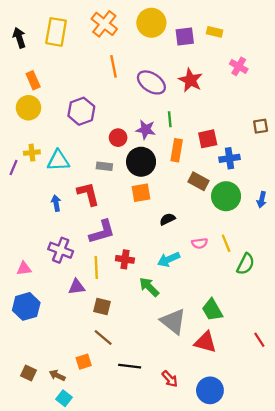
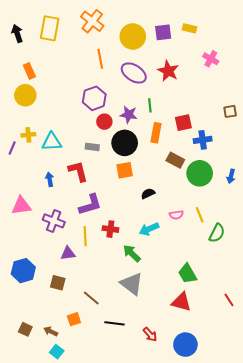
yellow circle: (151, 23) -> (133, 36), moved
purple hexagon: (81, 111) -> (94, 98), moved
pink triangle: (24, 269) -> (21, 206), moved, size x1.5
brown square: (102, 306) -> (58, 283), moved
gray triangle: (173, 321) -> (132, 284), moved

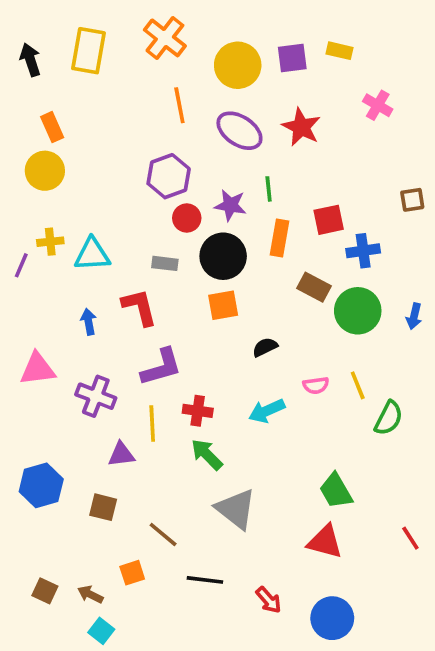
green arrow: (132, 253) -> (207, 454), moved

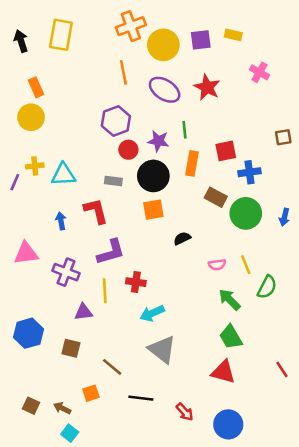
orange cross: (165, 38) -> (131, 26), moved, turned 32
cyan arrow: (267, 411) -> (152, 313), moved
green arrow: (207, 454) -> (230, 300), moved

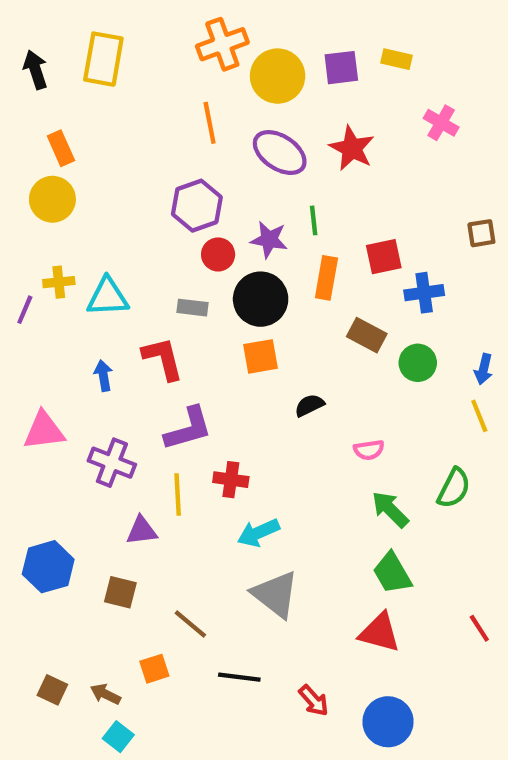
green circle: (246, 213) -> (418, 363), size x0.7
yellow line: (246, 265) -> (479, 416), moved

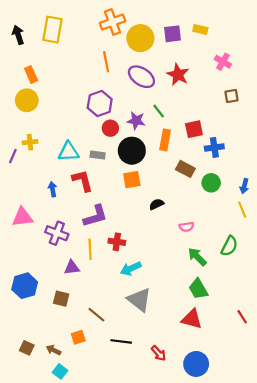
green line: (314, 220) -> (159, 111), turned -32
brown square: (481, 233) -> (231, 96), moved
cyan triangle: (108, 297) -> (69, 152), moved

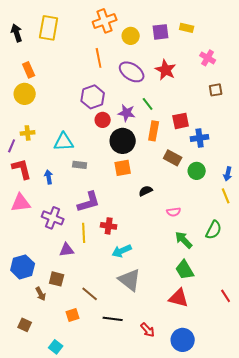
yellow circle: (140, 38) -> (131, 36), size x0.7
gray rectangle: (98, 155) -> (80, 165), moved
red L-shape: (83, 181) -> (22, 169), moved
brown arrow: (54, 350) -> (41, 294), moved, turned -144

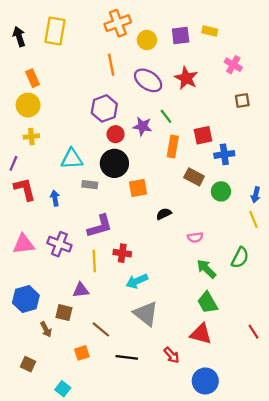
yellow cross: (28, 133) -> (31, 136), moved
black circle: (123, 141) -> (114, 163), moved
pink triangle: (21, 203) -> (24, 244), moved
purple triangle: (67, 250) -> (81, 290), moved
red arrow: (148, 330) -> (172, 355), moved

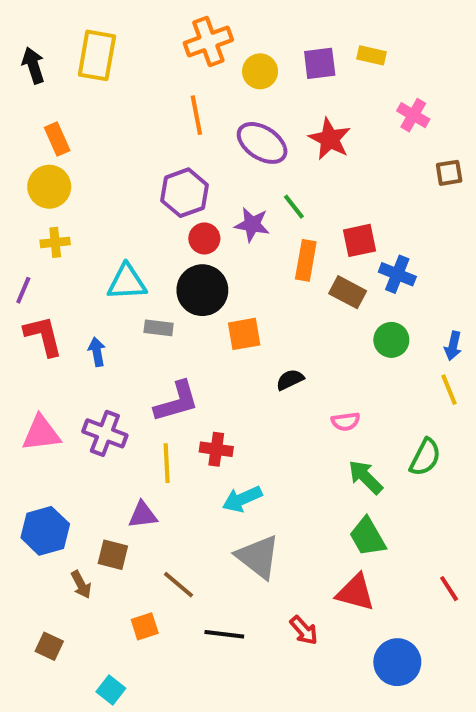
brown square: (242, 101) -> (449, 173), moved
blue cross: (224, 154) -> (397, 274), turned 30
brown rectangle: (194, 177) -> (348, 292), moved
blue circle: (205, 381) -> (397, 662), moved

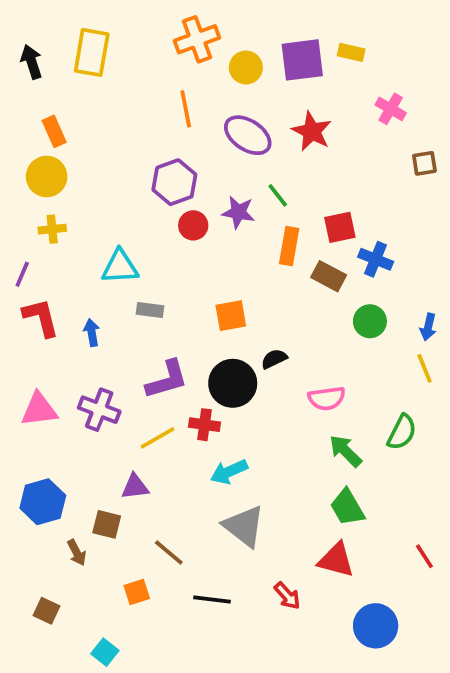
purple square: (320, 63) -> (302, 60), size x1.4
black circle: (202, 290) -> (233, 383), moved
pink semicircle: (346, 421) -> (327, 398), size x1.4
yellow line: (167, 463) -> (157, 438), turned 63

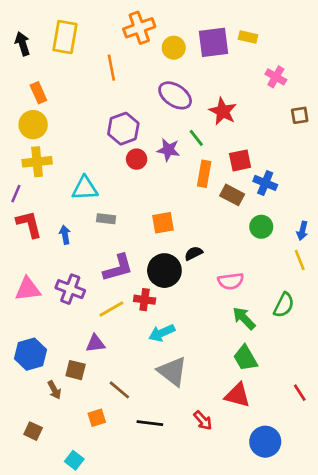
orange line: (186, 109) -> (111, 68), moved
red star: (312, 131) -> (223, 111), moved
yellow cross: (52, 229) -> (37, 162), size x1.5

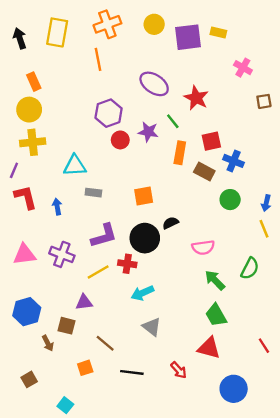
orange cross: (139, 28) -> (107, 24), moved
yellow circle: (174, 48) -> (154, 24), moved
gray triangle: (172, 371) -> (152, 327), size x0.7
brown square: (33, 431) -> (29, 379), turned 35

